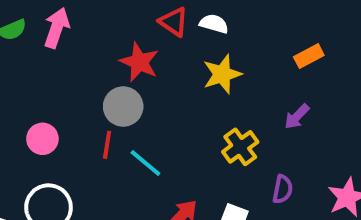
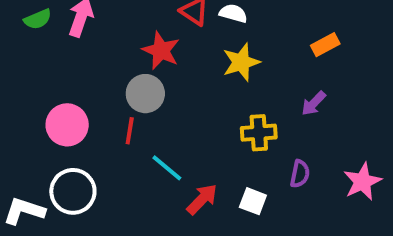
pink circle: (42, 139) -> (67, 125), size x1.4
yellow cross: (240, 147) -> (259, 133), turned 32
cyan line: (145, 163) -> (167, 168), moved

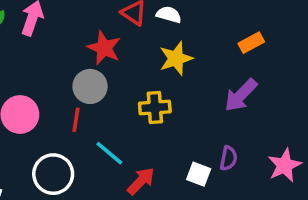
purple arrow: (314, 103) -> (241, 95), size x1.5
yellow cross: (259, 133) -> (155, 107), moved
white circle: (73, 191) -> (53, 174), moved
white square: (253, 201) -> (199, 174), moved

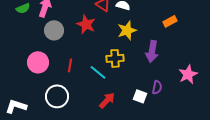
gray circle: (90, 86) -> (54, 30), moved
purple arrow: (241, 95) -> (152, 51), moved, turned -35
cyan line: (109, 153) -> (98, 72), moved
pink star: (285, 165) -> (188, 74), moved

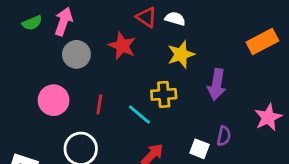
orange rectangle: (170, 21) -> (262, 42), moved, size x1.5

